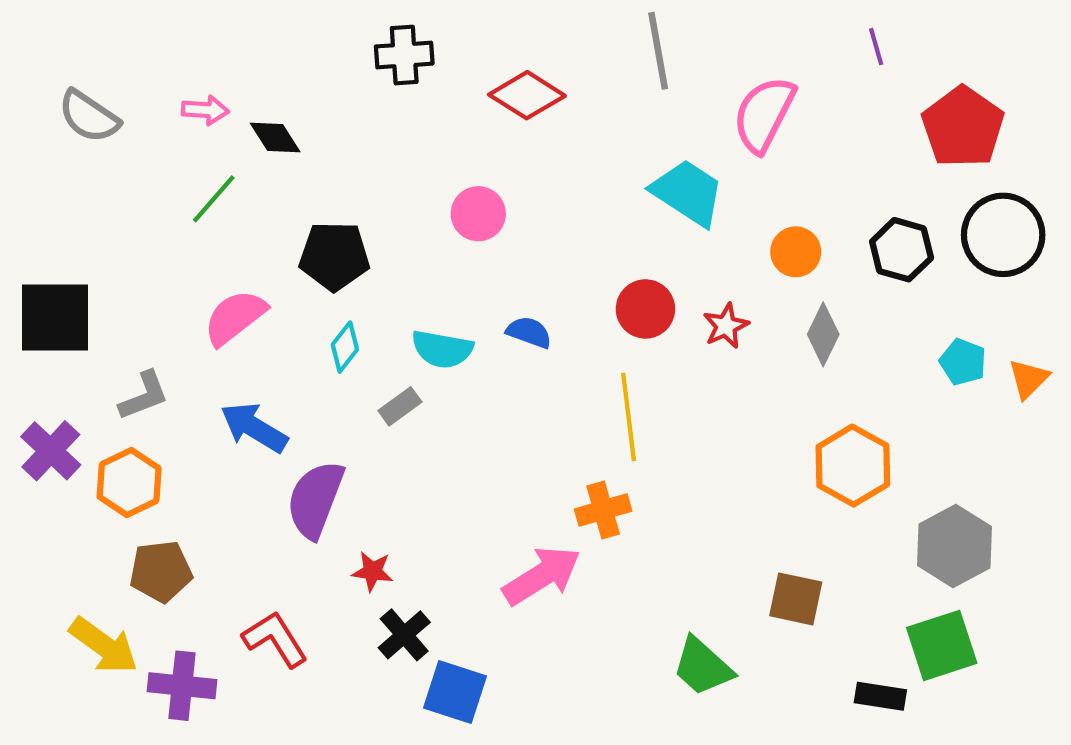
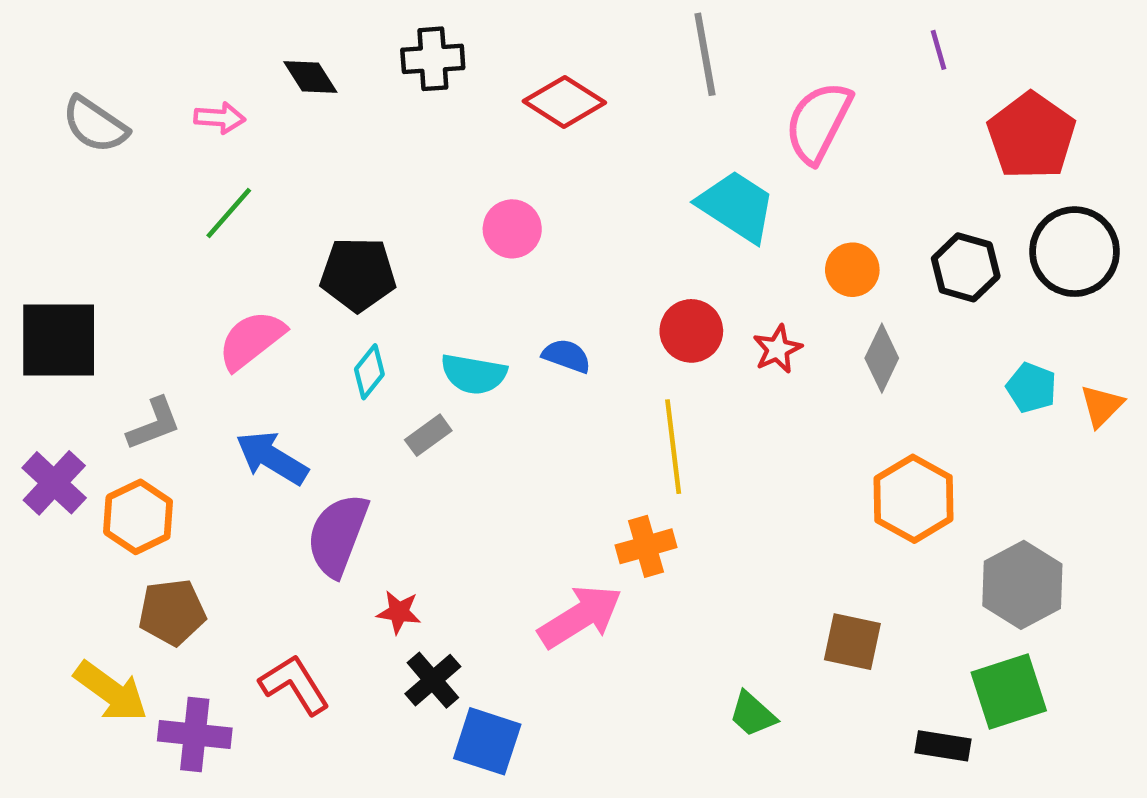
black diamond: (275, 138) -> (310, 77), moved
green trapezoid: (703, 667) -> (753, 714), size x0.7

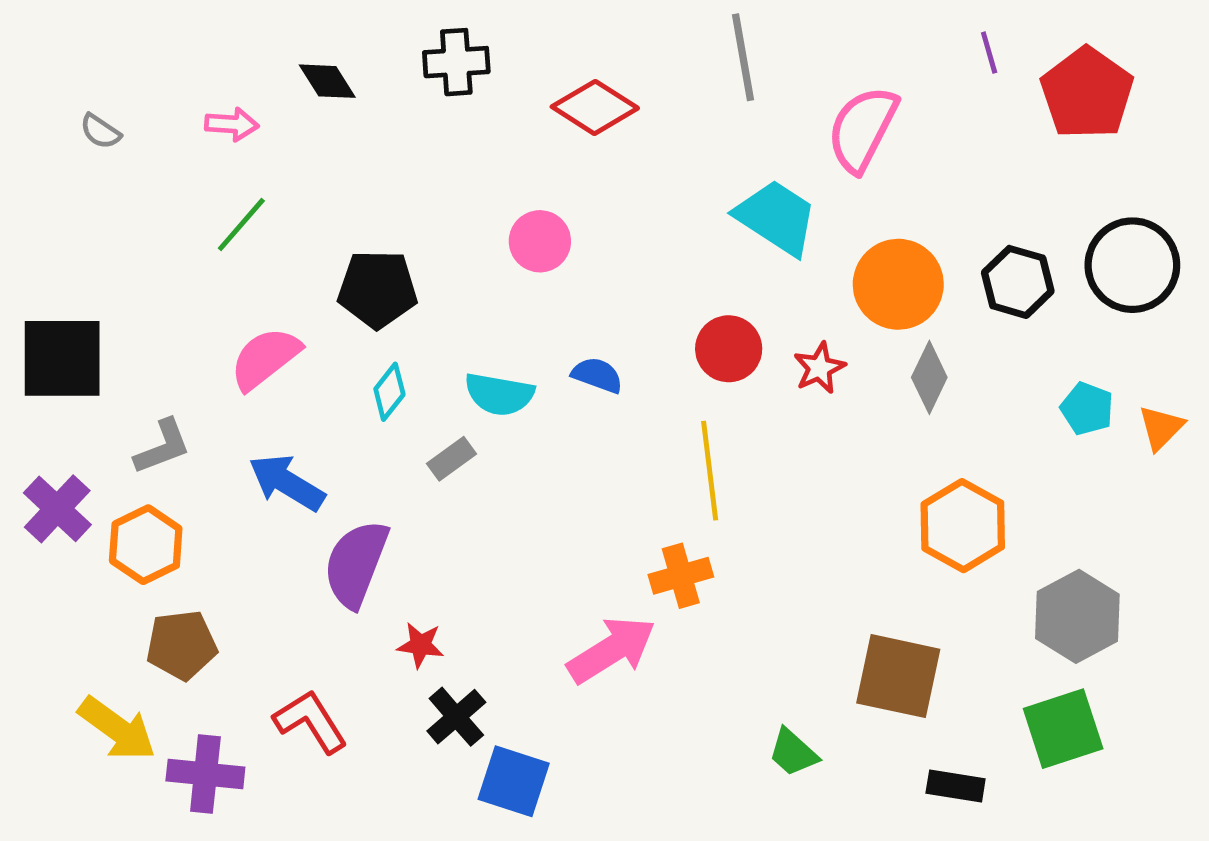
gray semicircle: (95, 125) -> (100, 131), size x0.6
red pentagon: (1031, 136) -> (1087, 93), moved
orange circle: (852, 270) -> (898, 284), size x1.6
brown square: (852, 642) -> (898, 676), size x1.4
black rectangle: (943, 746) -> (956, 786), moved

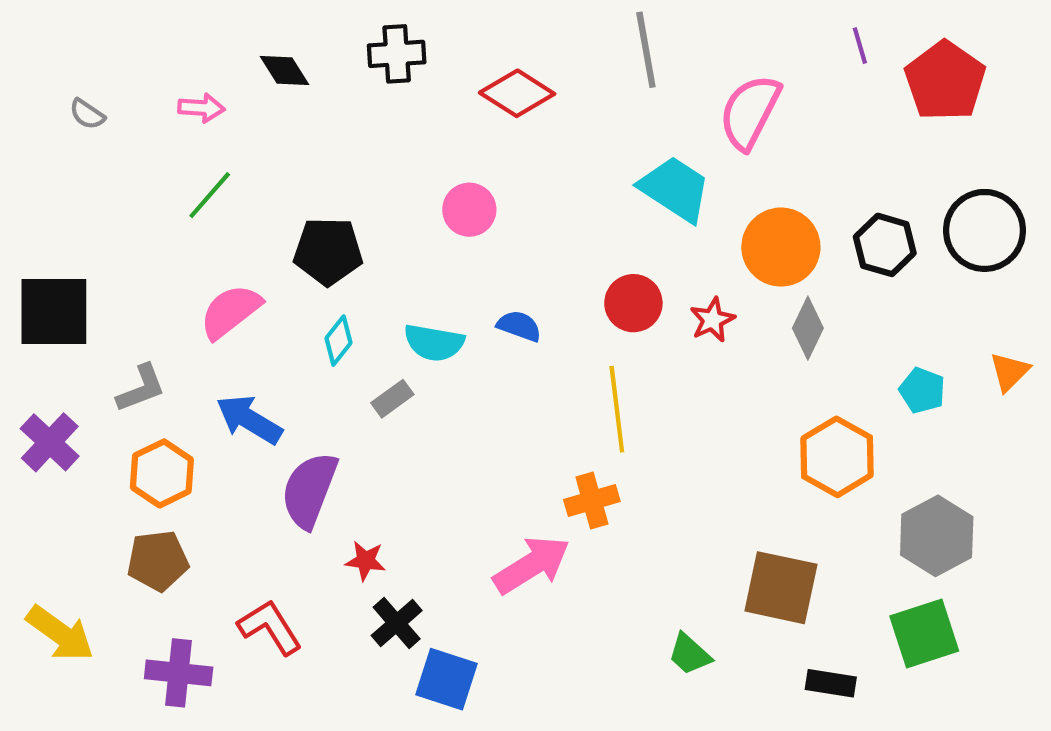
cyan pentagon: (1087, 409) -> (922, 390), moved
orange hexagon: (146, 545) -> (162, 473), moved
yellow arrow: (117, 729) -> (60, 633), moved

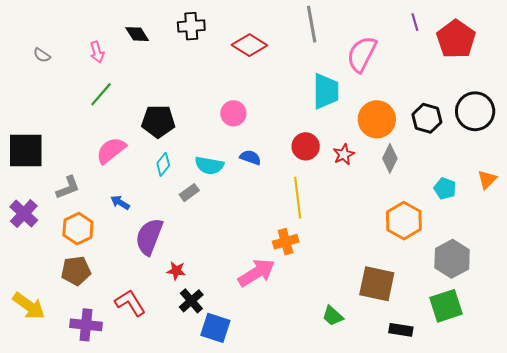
pink arrow: (201, 108) -> (97, 52), turned 70
cyan trapezoid: (675, 189) -> (326, 91), turned 57
pink circle: (469, 210) -> (233, 113), moved
blue arrow: (249, 419) -> (120, 203), size x0.6

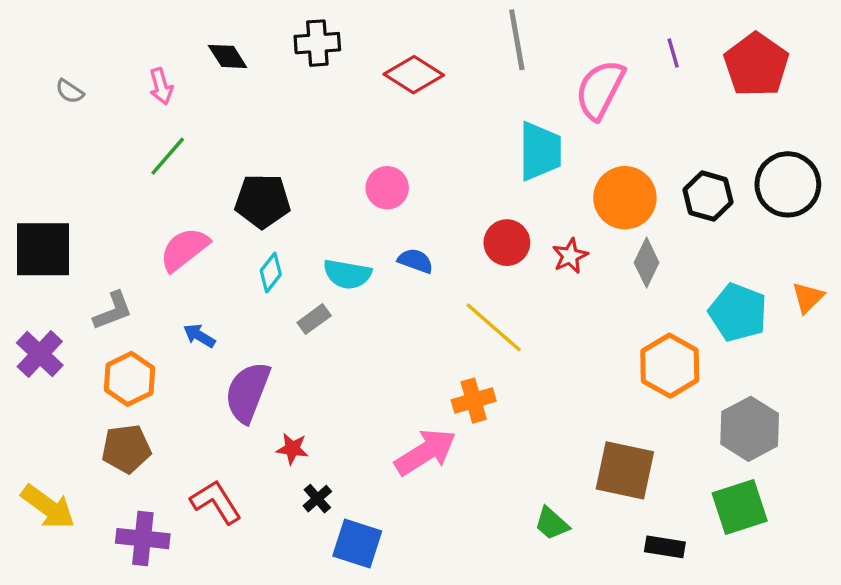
purple line: (415, 22) -> (673, 53), moved
cyan pentagon: (445, 189) -> (738, 312), size x1.6
yellow line: (298, 198) -> (494, 327), turned -42
black cross: (191, 301) -> (317, 499), size x0.7

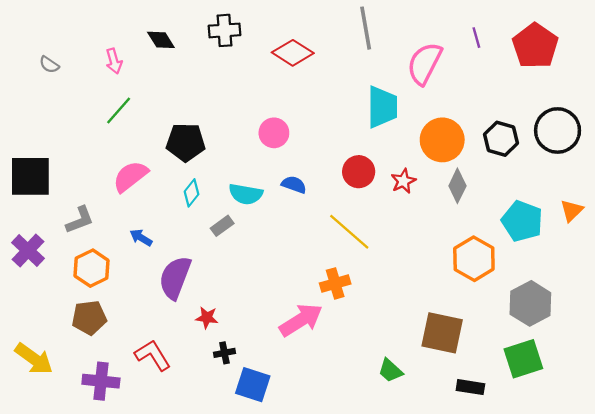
black cross: (317, 499) -> (224, 353), turned 30

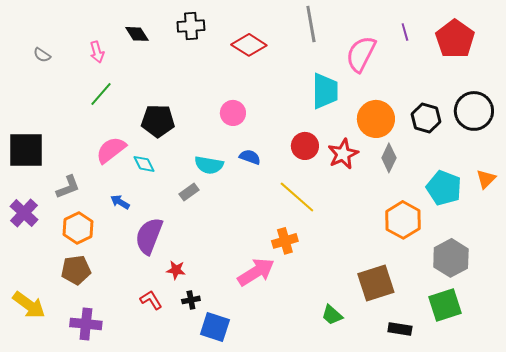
red star: (403, 181) -> (343, 154), size x1.4
cyan diamond: (192, 193) -> (144, 164), moved, turned -65
brown square: (442, 333) -> (376, 283), turned -30
red L-shape: (153, 355) -> (151, 300), moved, size x0.7

